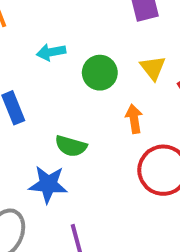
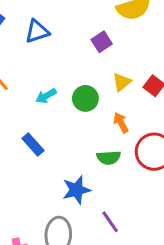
yellow triangle: (153, 68) -> (122, 82), turned 48
green semicircle: (71, 146) -> (109, 158), moved

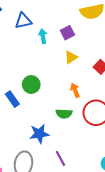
yellow triangle: (122, 82) -> (71, 57), moved
cyan arrow: (46, 96) -> (43, 36), moved, turned 104
green circle: (85, 98) -> (31, 85), moved

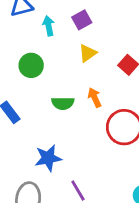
green circle: (31, 85) -> (31, 65), moved
green semicircle: (64, 114) -> (63, 103), moved

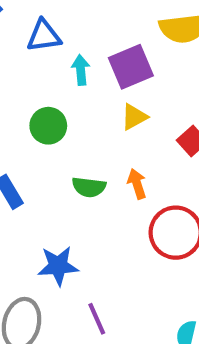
purple square: (82, 20) -> (131, 67), size x1.5

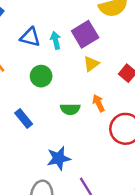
blue triangle: (44, 36) -> (30, 37), moved, turned 30

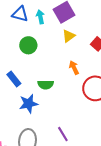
green semicircle: (70, 109) -> (46, 85), moved
blue star: (59, 158) -> (29, 104), moved

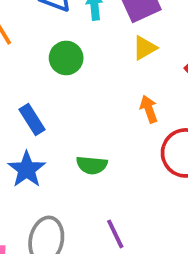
green semicircle: (46, 85) -> (92, 165), moved
blue star: (29, 104) -> (27, 169), moved, turned -30

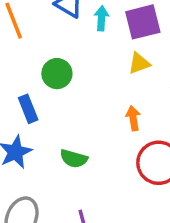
green circle: (66, 58) -> (57, 74), moved

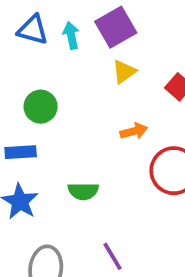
blue rectangle: (28, 109) -> (21, 152), turned -56
orange arrow: (133, 118) -> (134, 131), turned 100

